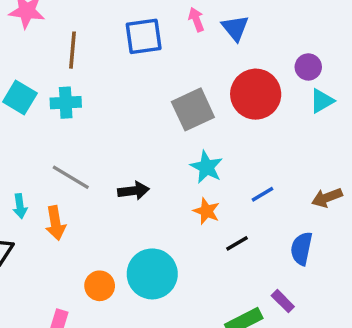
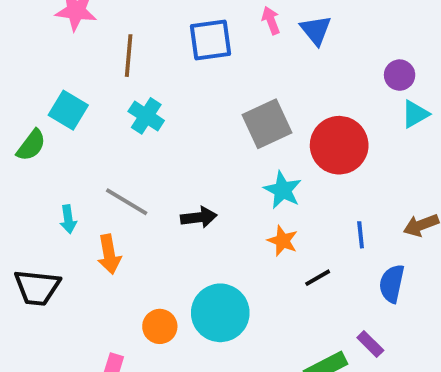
red circle: (256, 94) -> (339, 145), moved
cyan cross: (66, 103) -> (146, 116), moved, turned 36
blue line: (262, 194) -> (361, 235), moved, turned -65
cyan arrow: (20, 206) -> (68, 219), moved

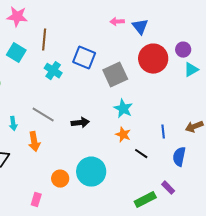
pink arrow: (271, 20) -> (117, 22), turned -72
blue square: (211, 40) -> (84, 58), moved, turned 30
cyan square: (68, 110) -> (16, 53), moved
red circle: (339, 145) -> (153, 59), moved
black line: (318, 278) -> (141, 154), turned 64

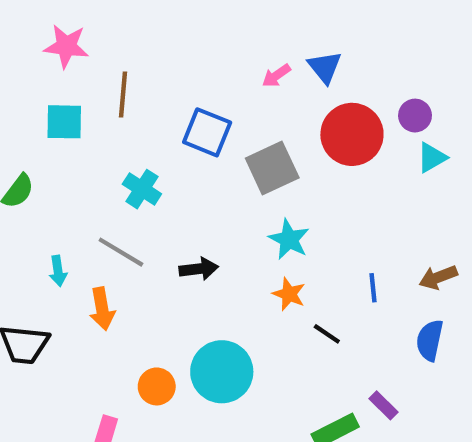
pink arrow: (117, 22) -> (276, 76), moved, turned -32
cyan square: (16, 53) -> (64, 122), turned -30
cyan cross: (53, 71) -> (142, 189), moved
blue semicircle: (179, 157) -> (430, 340), moved

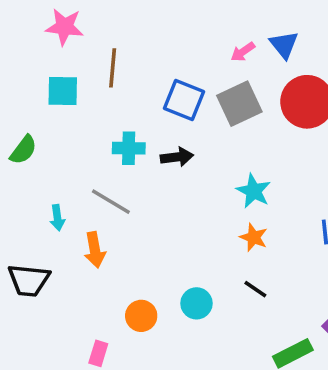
gray square: (272, 168) -> (239, 104), moved
cyan cross: (142, 189) -> (129, 148), turned -32
black arrow: (199, 269) -> (177, 157), moved
black line: (327, 334) -> (255, 289), moved
cyan circle: (222, 372) -> (196, 303), size x0.6

